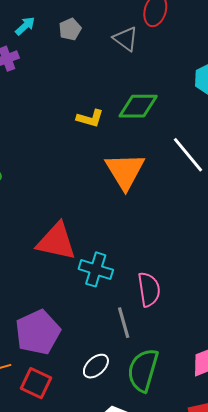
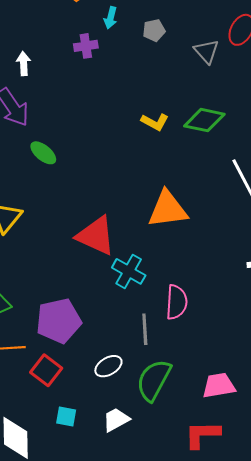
cyan arrow: (25, 26) -> (111, 18), turned 135
orange triangle: (125, 171) -> (168, 209), moved, turned 42

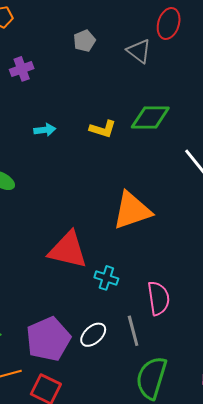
cyan arrow: (111, 18) -> (45, 130), moved, turned -100
cyan cross: (129, 271) -> (106, 278), size x0.7
white ellipse: (108, 366) -> (93, 335), moved

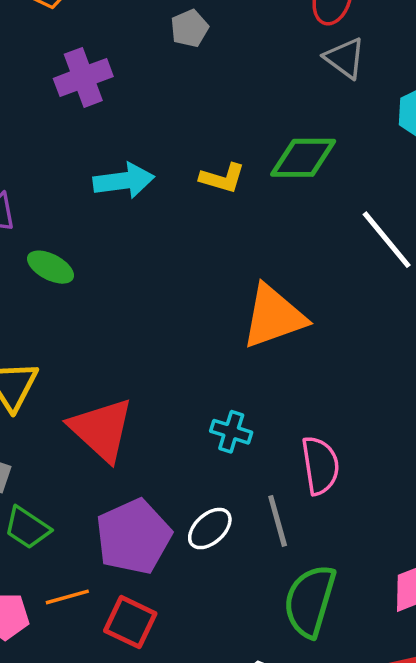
gray triangle: (139, 51) -> (345, 58), moved
purple cross: (22, 69) -> (83, 77), size x1.4
cyan arrow: (45, 130) -> (124, 181), size x1.6
red triangle: (68, 250) -> (101, 429), moved, turned 30

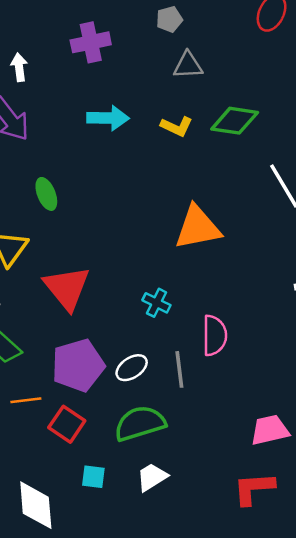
gray triangle: (345, 58) -> (188, 65), moved, turned -48
green ellipse: (51, 267) -> (46, 194), moved, turned 32
green semicircle: (310, 601) -> (140, 423), moved, turned 48

